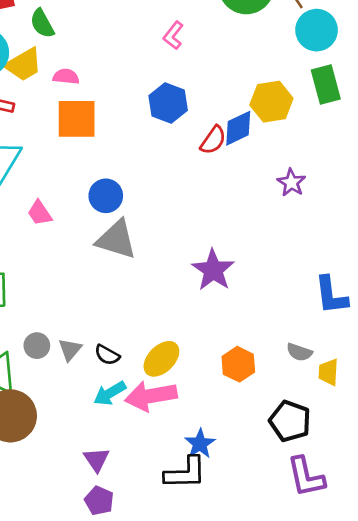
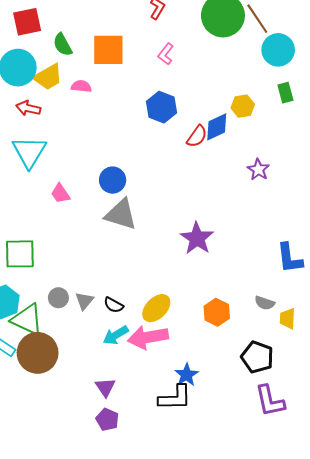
green rectangle: (326, 84) -> (285, 93), size x0.7
yellow hexagon: (271, 102) -> (243, 106), size x0.7
orange square: (77, 119) -> (108, 50), moved

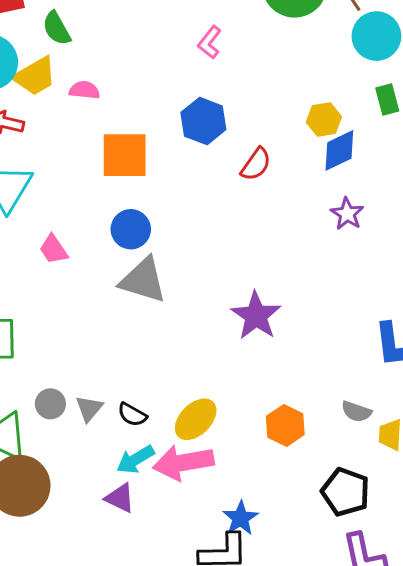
orange square: (108, 50) -> (125, 155), moved
blue diamond: (217, 127) -> (339, 150), moved
purple triangle: (105, 387) -> (120, 498), moved, turned -30

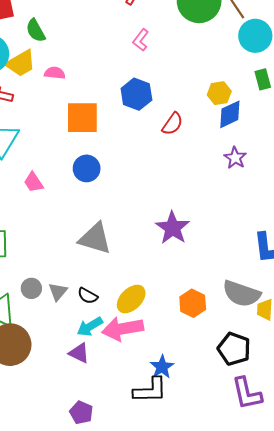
gray triangle: (143, 280) -> (95, 238), moved
gray semicircle: (356, 412) -> (241, 294), size x1.8

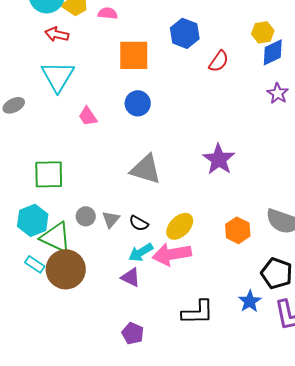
blue star: (162, 367) -> (250, 301), moved

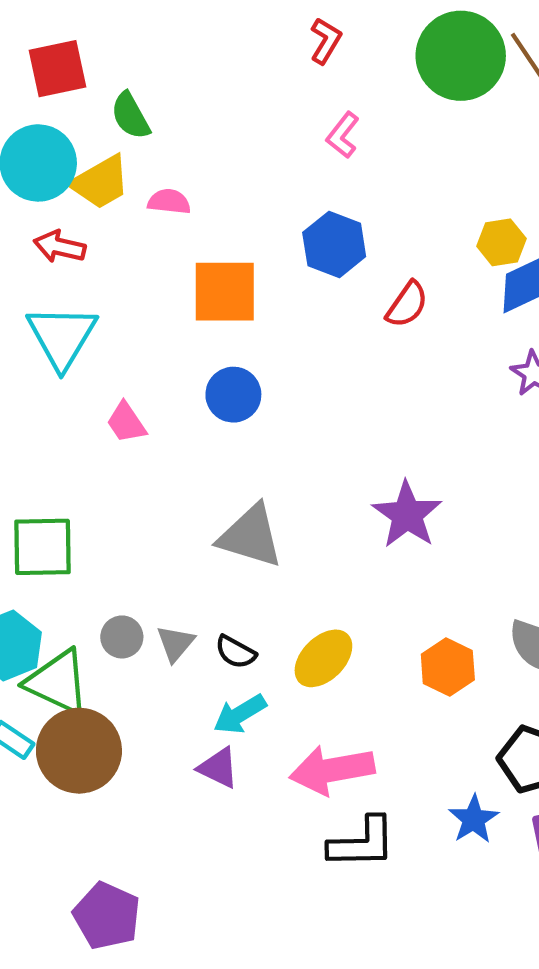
pink arrow: (172, 254) -> (332, 770), moved
purple pentagon: (133, 333) -> (107, 916), moved, size x1.4

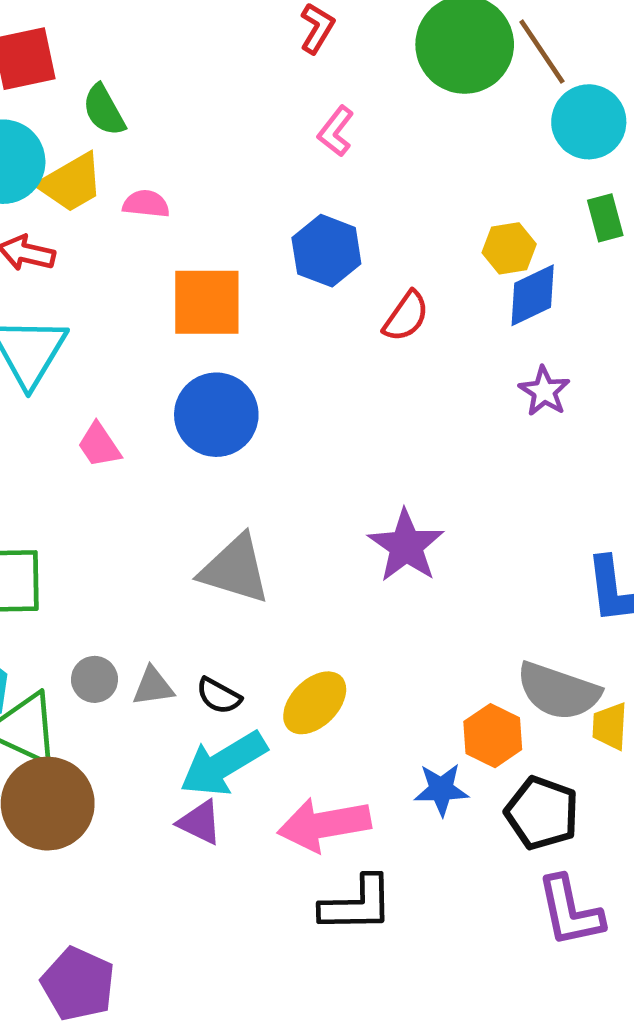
blue circle: (233, 395) -> (216, 415), size x1.4
gray triangle: (175, 643) -> (153, 686), turned 42
orange hexagon: (448, 667) -> (493, 736), moved
cyan arrow: (240, 714) -> (223, 764), size x1.5
blue star: (474, 819) -> (441, 789), moved, turned 30

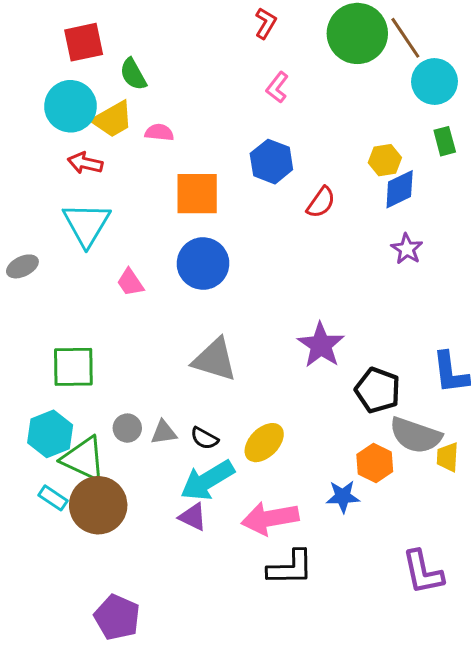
black pentagon: (542, 813) -> (378, 390), moved

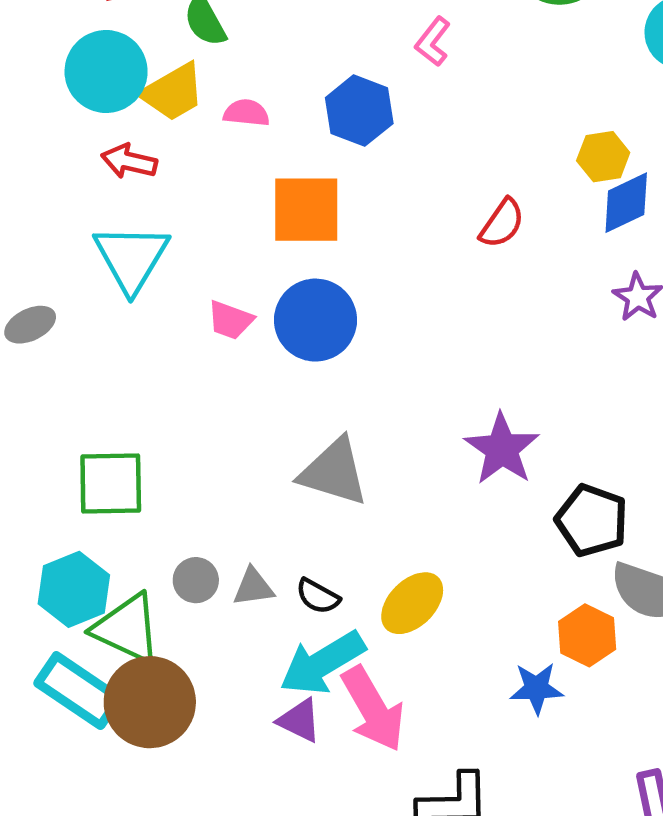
blue hexagon: (271, 162) -> (359, 111), moved
pink trapezoid: (130, 282) -> (230, 320), moved, turned -36
cyan rectangle: (53, 498) -> (78, 691), size x1.8
pink arrow: (270, 518) -> (373, 709), moved, turned -110

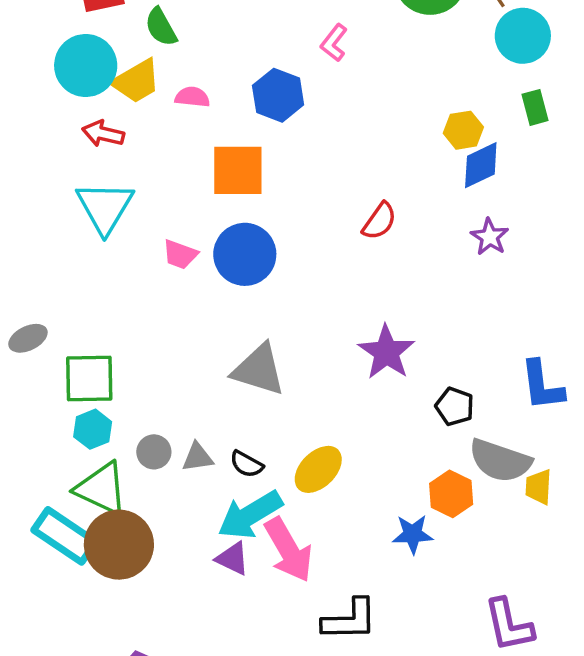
red semicircle: (502, 223) -> (379, 221), moved
gray ellipse: (30, 325) -> (28, 338), moved
black pentagon: (592, 520) -> (455, 406), size x0.7
cyan hexagon: (74, 589) -> (93, 429), moved, size x0.7

